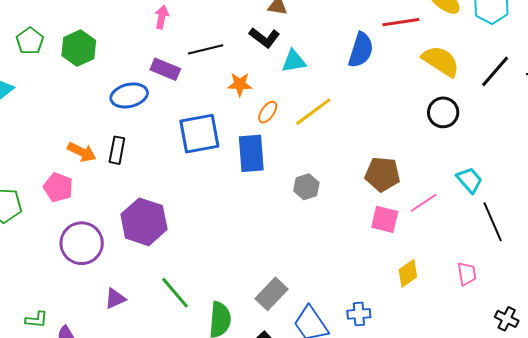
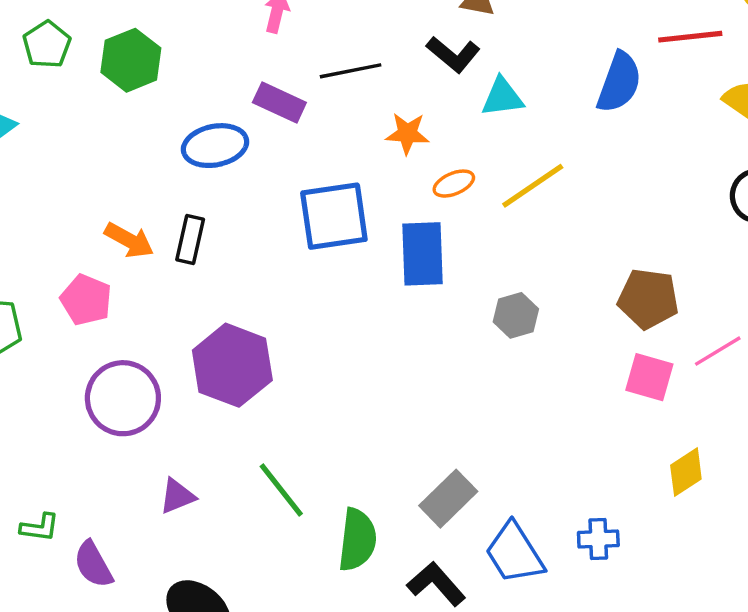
orange ellipse: (268, 112) -> (454, 184), turned 30

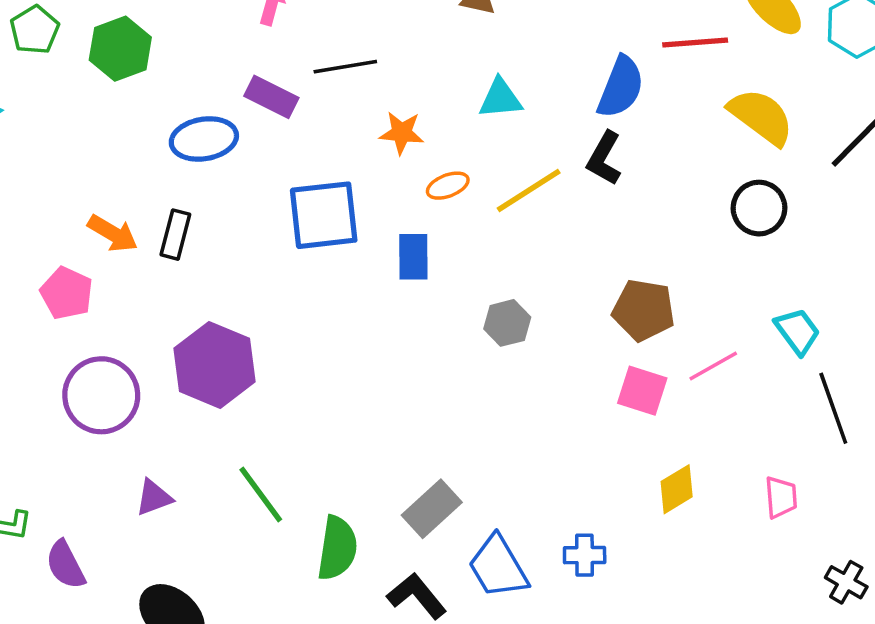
black L-shape: (453, 54) -> (604, 158), moved, turned 78
blue rectangle: (423, 254) -> (413, 257), size x0.7

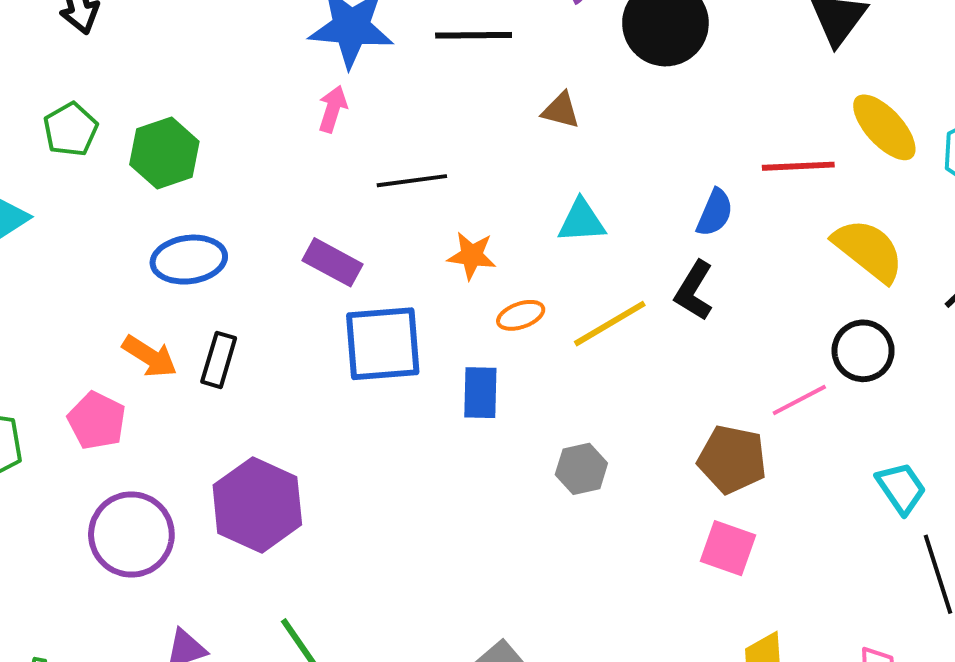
blue semicircle: (621, 87) -> (715, 213), size x0.7
purple rectangle: (271, 97) -> (333, 262), moved
blue ellipse: (204, 139) -> (189, 260), moved
pink line: (713, 366) -> (799, 400), moved

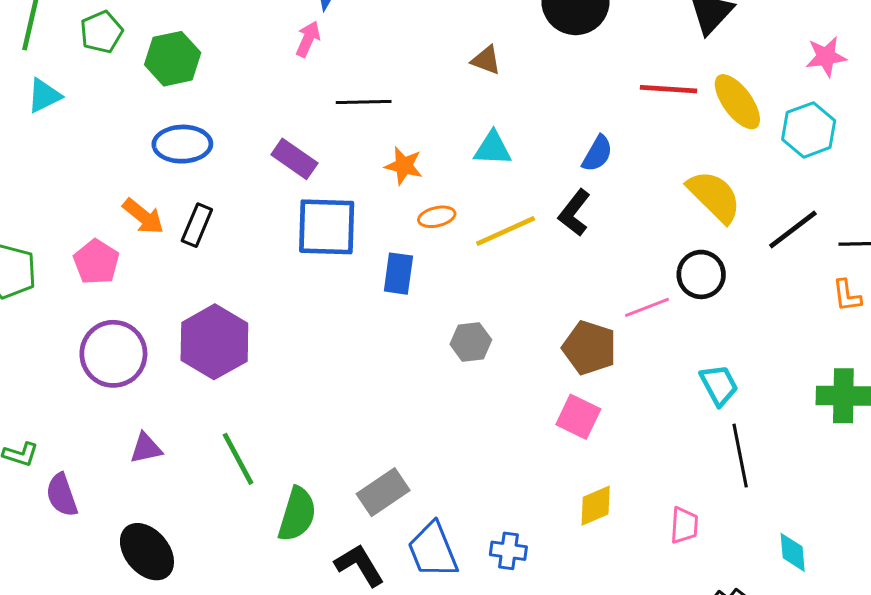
red line: (798, 166) -> (668, 89), moved

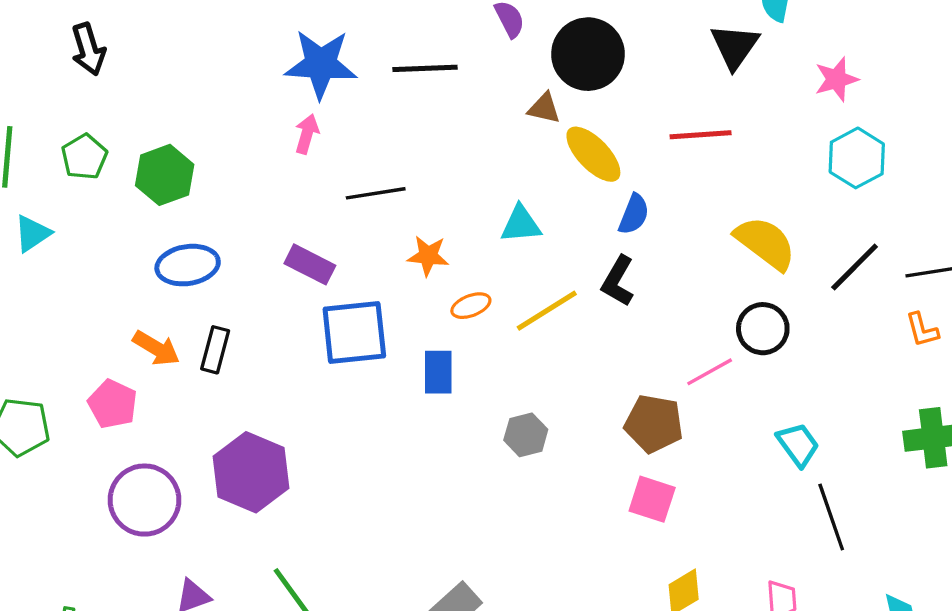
pink star: (826, 57) -> (836, 79), moved
brown triangle: (486, 60) -> (544, 108), moved
yellow ellipse: (737, 102) -> (593, 154), moved

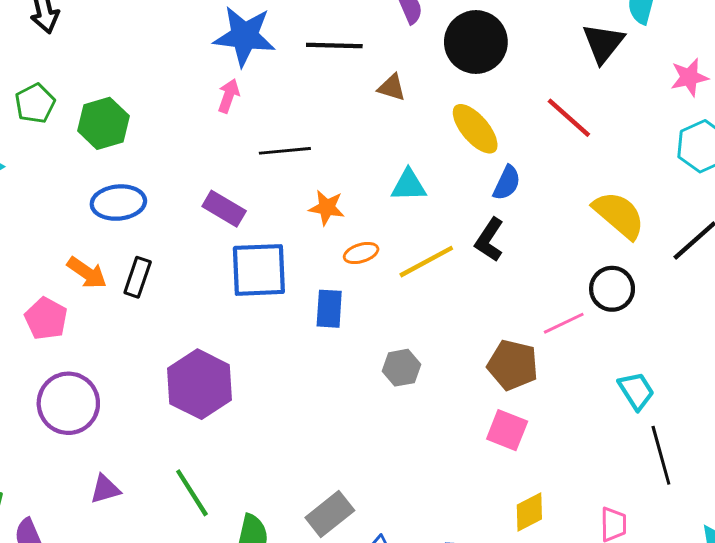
brown triangle: (544, 108) -> (392, 87), moved
red line: (701, 135) -> (569, 118), turned 42
purple hexagon: (251, 472) -> (199, 384), moved

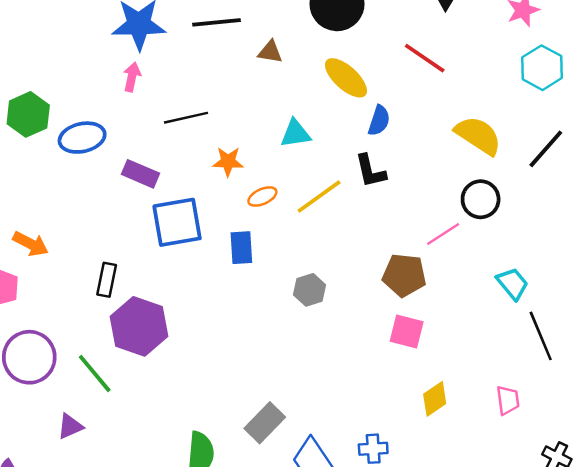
blue ellipse: (118, 203) -> (82, 138), moved
black L-shape: (489, 240) -> (370, 171), turned -39
black rectangle: (138, 277) -> (107, 280), moved
green line: (192, 493) -> (95, 374), moved

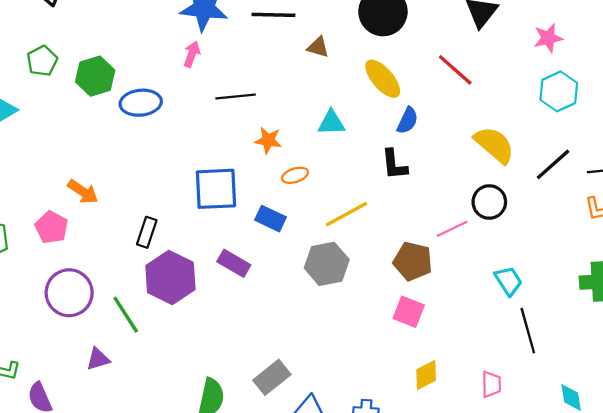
purple rectangle: (141, 174) -> (234, 263), moved
yellow line: (319, 197) -> (346, 214), moved
blue rectangle: (241, 248) -> (271, 219), turned -68
gray hexagon: (310, 290) -> (327, 264), size x1.5

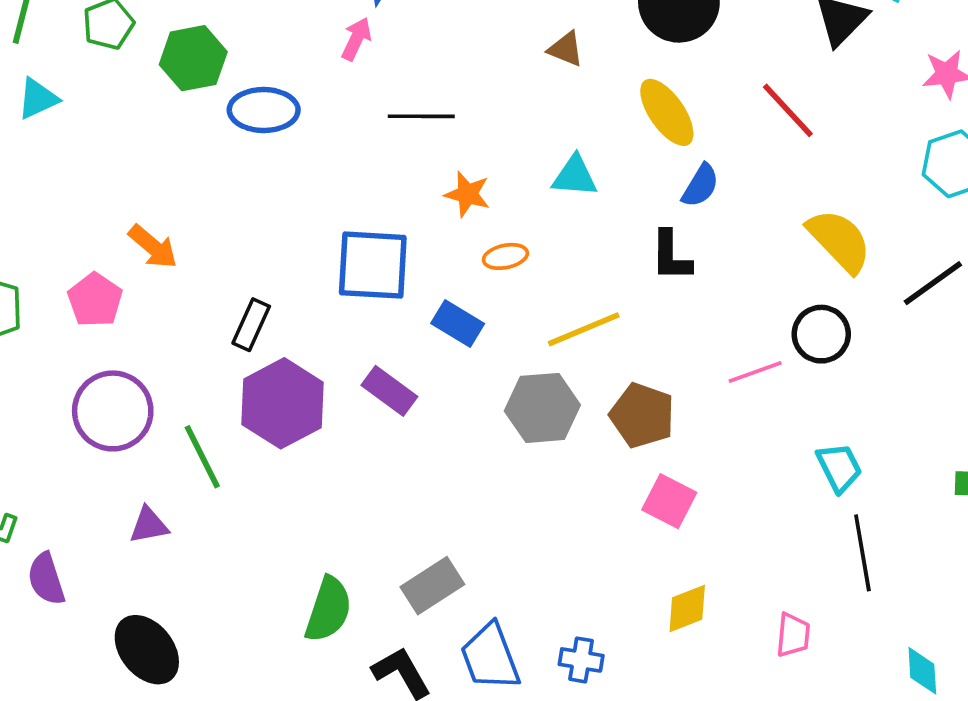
brown pentagon: (413, 261) -> (642, 415), moved

